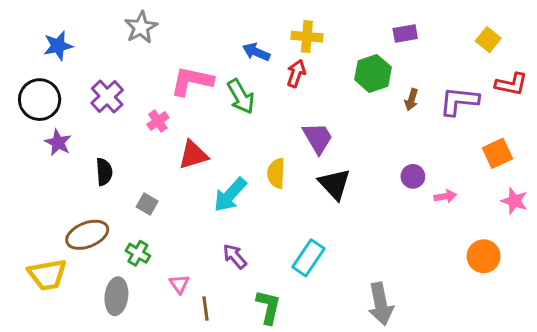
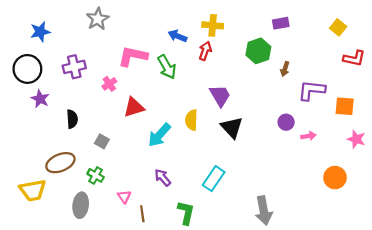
purple cross: (107, 96) -> (74, 67), turned 30
purple L-shape: (459, 101) -> (312, 90), moved
orange square: (497, 153) -> (345, 106), turned 30

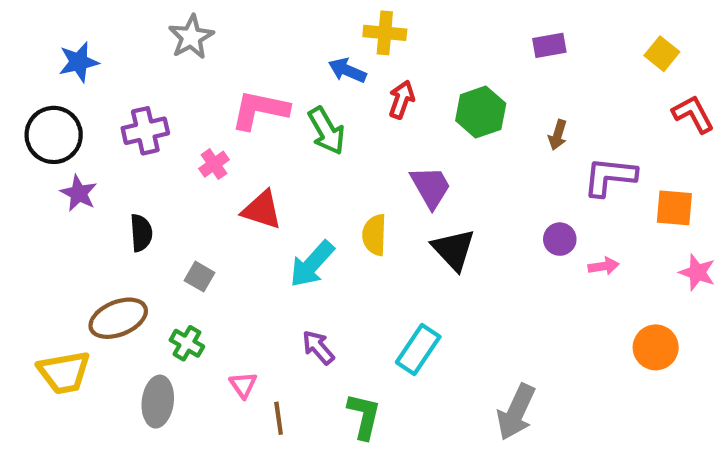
yellow cross: (213, 25) -> (385, 33), moved
green hexagon: (258, 51) -> (481, 112), moved
red L-shape: (354, 58) -> (693, 114), turned -130
red triangle: (134, 107) -> (262, 210), turned 35
gray arrow: (264, 211) -> (516, 412), turned 36

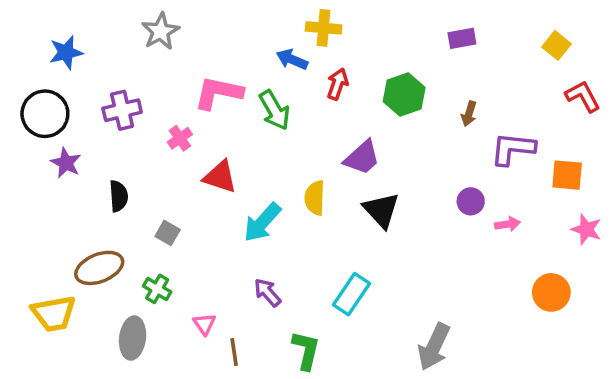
purple trapezoid: (431, 187) -> (362, 158), turned 78

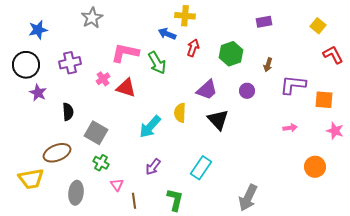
red triangle: (220, 177) -> (126, 88), moved
purple circle: (471, 201) -> (247, 91), moved
gray square: (168, 233) -> (96, 133), size x1.6
green cross: (157, 289) -> (101, 163), moved
purple arrow: (267, 292) -> (153, 167), turned -102

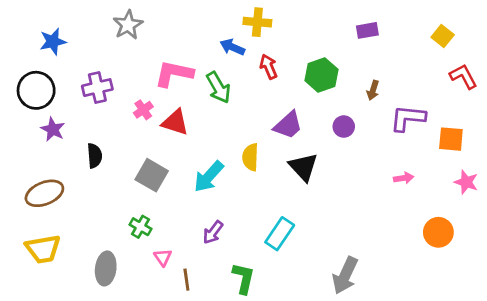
red arrow: (193, 48) -> (269, 67), turned -42
gray square: (96, 133) -> (152, 175), moved
brown ellipse: (57, 153) -> (44, 193), moved

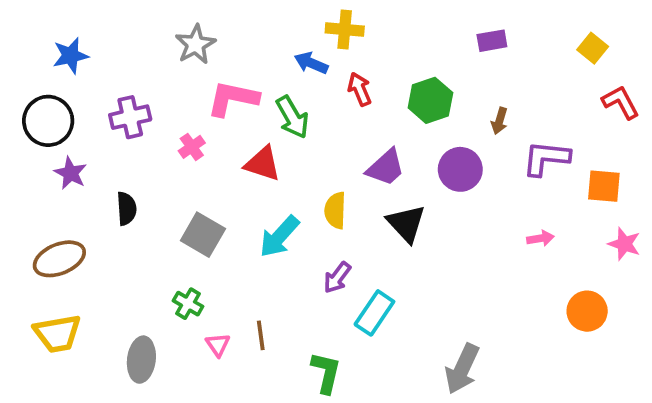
gray star: (128, 25) -> (195, 44), moved
red triangle: (175, 122) -> (263, 164), moved
purple circle: (344, 127) -> (460, 169), size x1.5
purple arrow: (213, 232) -> (337, 278), moved
brown line: (186, 280) -> (261, 335), moved

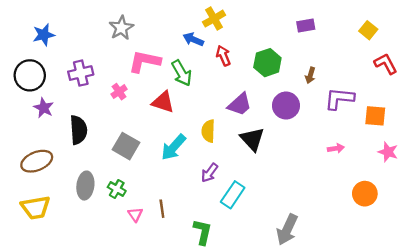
yellow cross: (345, 29) -> (214, 19), turned -35
black semicircle: (126, 209) -> (78, 130), size x1.4
gray ellipse: (141, 360) -> (85, 186), moved

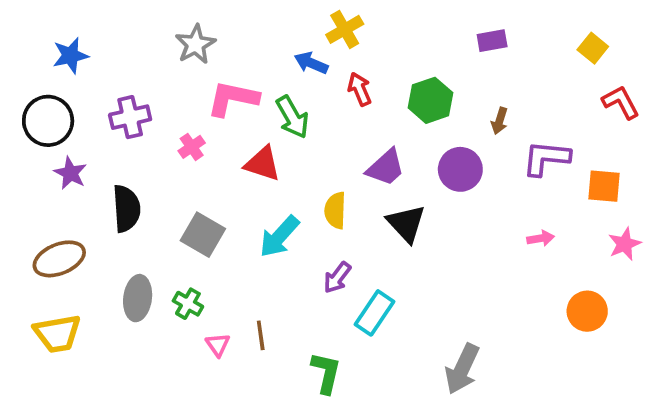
pink star: (388, 152) -> (624, 244), turned 30

